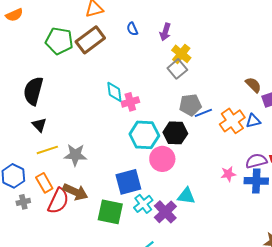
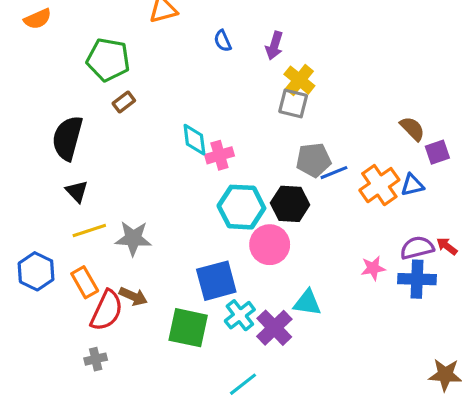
brown rectangle: (90, 40) -> (124, 102), moved, size x0.5
gray square: (177, 69) -> (293, 104), turned -36
brown arrow: (75, 192) -> (133, 296), size x0.7
gray cross: (23, 202) -> (96, 359), moved

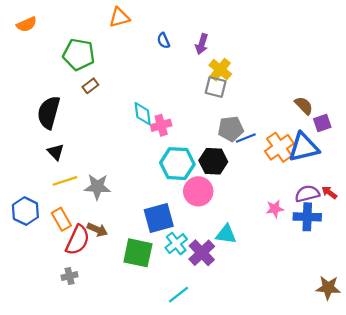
blue triangle: (412, 185) -> (304, 147), size x1.8

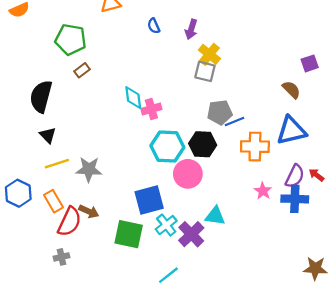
purple square: (322, 123) -> (310, 63), moved
orange cross: (279, 147) -> (255, 147), moved, turned 36
purple semicircle: (307, 194) -> (295, 176), turned 130
pink star: (275, 209) -> (263, 191), turned -30

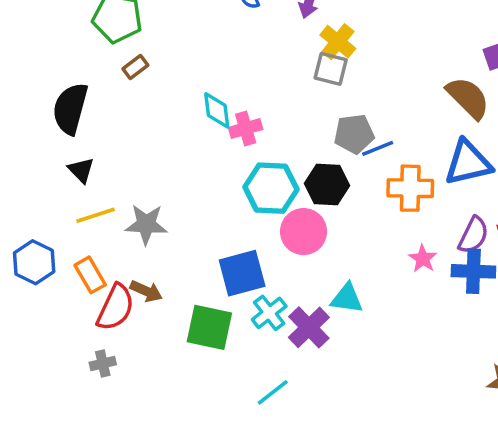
brown semicircle: (291, 90) -> (468, 98), size x1.5

